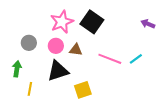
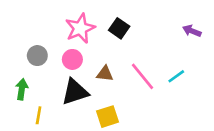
black square: (92, 22) -> (119, 28), size x0.7
brown triangle: (76, 50) -> (105, 74), moved
pink line: (110, 59) -> (143, 76), turned 30

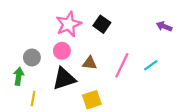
gray circle: (37, 56) -> (32, 57), moved
pink line: (143, 76) -> (122, 65), turned 65

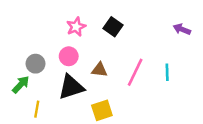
pink star: (69, 24) -> (76, 27), size x0.7
cyan line: (151, 65) -> (167, 72), turned -56
green arrow: (19, 76) -> (21, 85), turned 35

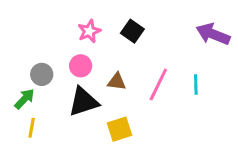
purple arrow: (182, 29) -> (213, 34), size x1.6
yellow line: (37, 109) -> (32, 128), moved

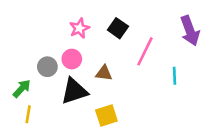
purple arrow: (213, 34) -> (190, 31), turned -132
gray circle: (42, 74) -> (47, 67), moved
pink line: (158, 85) -> (145, 51), moved

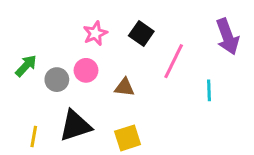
green arrow: (22, 89) -> (26, 66), moved
black triangle: (74, 91) -> (75, 126), moved

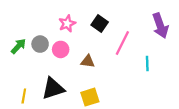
gray circle: (57, 80) -> (40, 44), moved

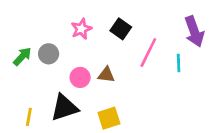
pink circle: (61, 49) -> (80, 77), moved
cyan line: (147, 64) -> (179, 63), moved

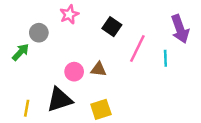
pink star: (81, 29) -> (69, 14), moved
gray circle: (49, 54) -> (39, 33), moved

